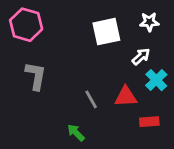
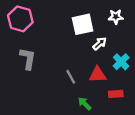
white arrow: (141, 56) -> (100, 44), moved
green arrow: (76, 133) -> (85, 104), moved

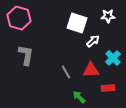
white square: (83, 24) -> (77, 23), turned 30

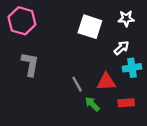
white arrow: (93, 41) -> (122, 48), moved
cyan cross: (113, 58) -> (132, 68), turned 35
green arrow: (79, 97) -> (92, 104), moved

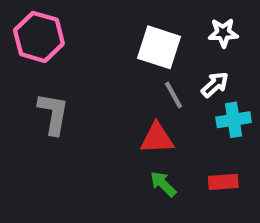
red triangle: (106, 82) -> (157, 138), moved
gray line: (77, 84) -> (173, 95), moved

